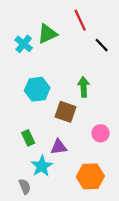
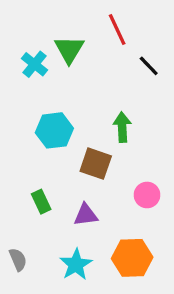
green triangle: (47, 34) -> (69, 49), turned -35
cyan star: (42, 166) -> (76, 264), moved
gray semicircle: (25, 186) -> (18, 260), moved

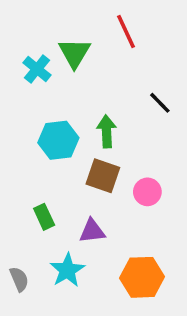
black line: (149, 66) -> (160, 103), moved
green arrow: (122, 127) -> (106, 131), moved
pink circle: (147, 195) -> (147, 192), moved
cyan star: (76, 264) -> (67, 270), moved

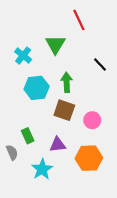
green triangle: (74, 53) -> (55, 44), moved
cyan cross: (37, 69) -> (23, 56), moved
orange hexagon: (142, 277) -> (89, 158), moved
gray semicircle: (19, 279) -> (12, 152), moved

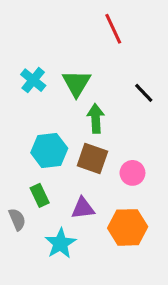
green triangle: (55, 44) -> (76, 83), moved
cyan hexagon: (37, 88) -> (49, 151), moved

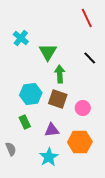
red line: (113, 29) -> (87, 18), moved
cyan cross: (33, 80) -> (21, 38), moved
gray semicircle: (17, 219) -> (11, 149), moved
cyan star: (60, 243) -> (49, 157), moved

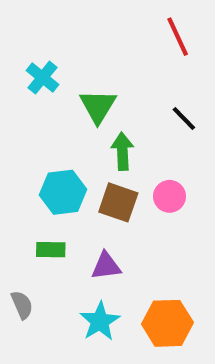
pink circle: (83, 108) -> (169, 196), moved
green rectangle: (25, 122) -> (51, 250), turned -64
orange hexagon: (80, 142) -> (167, 323), moved

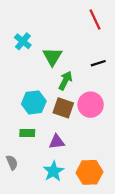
black line: (184, 119) -> (98, 63), turned -64
green arrow: (122, 151) -> (65, 81), turned 30
pink circle: (169, 196) -> (91, 105), size x1.5

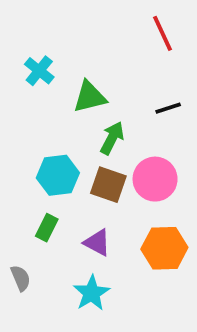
green triangle: (52, 57) -> (90, 97), turned 45
green rectangle: (27, 133) -> (47, 228), turned -64
purple triangle: (57, 142) -> (97, 243), turned 35
orange hexagon: (89, 172) -> (164, 248), moved

